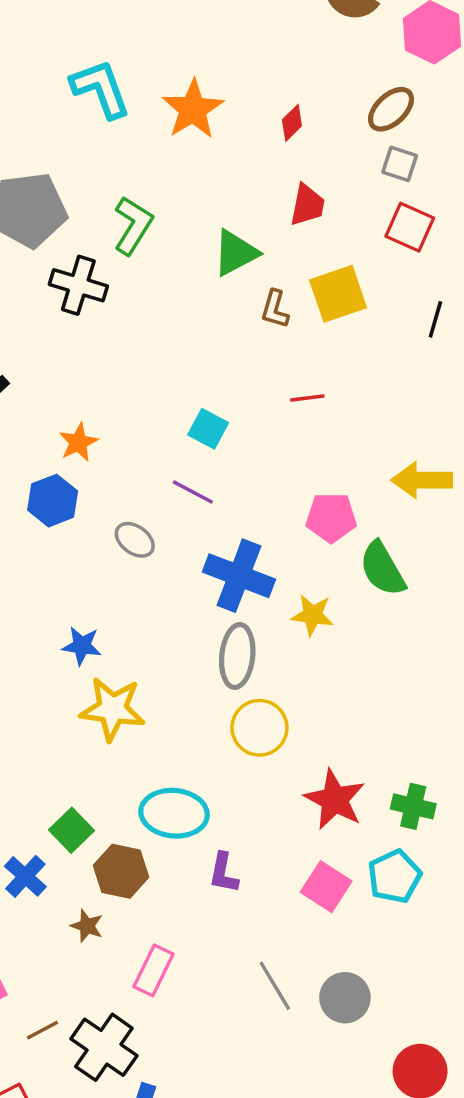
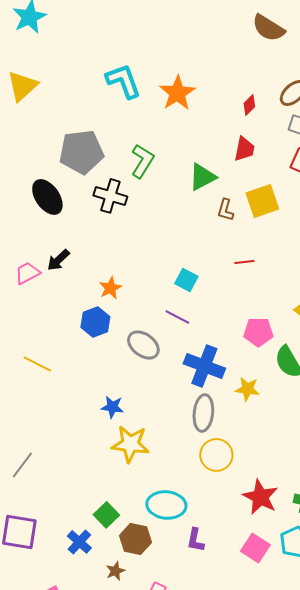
red diamond: (292, 123) -> (249, 105), moved
gray ellipse: (135, 540) -> (143, 345), size x1.4
brown star: (87, 926) -> (115, 571), turned 30

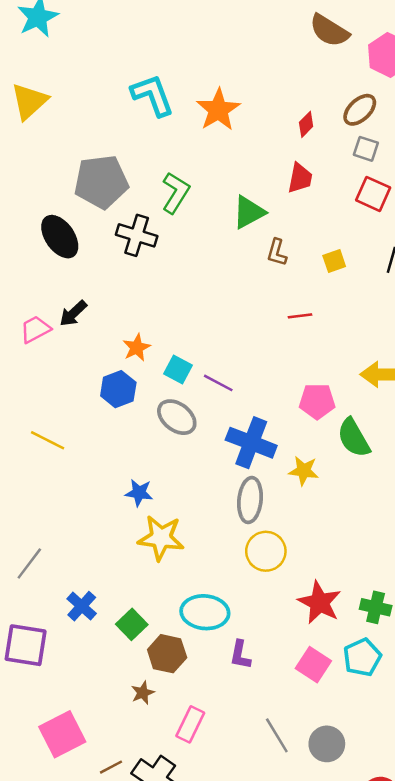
yellow square: (262, 201) -> (334, 261), moved, size x0.6
cyan square: (186, 280) -> (178, 370), moved
blue cross: (79, 542) -> (82, 606), moved

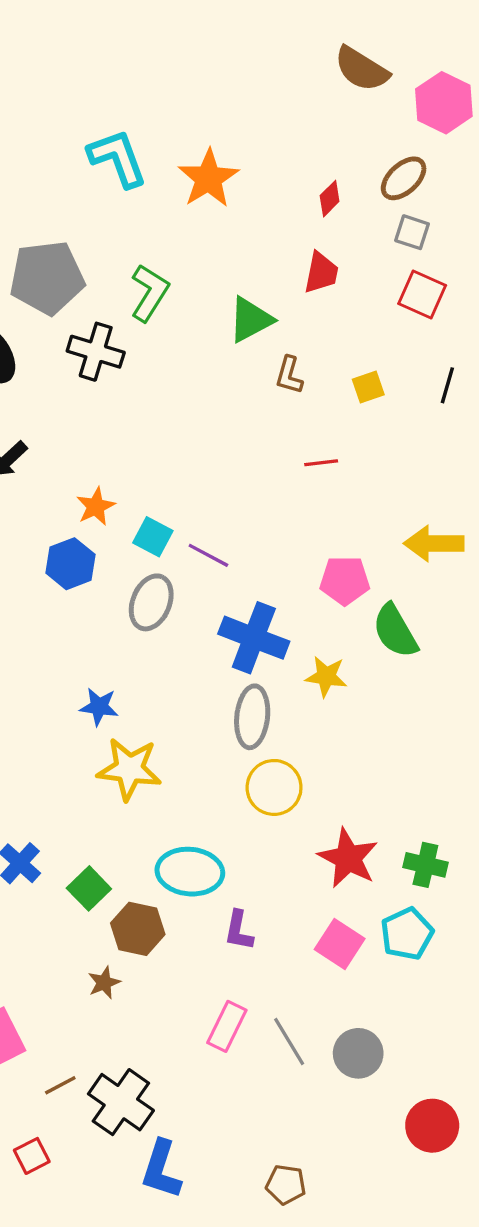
gray ellipse: (177, 417) -> (151, 602), turned 75
pink rectangle: (190, 724) -> (227, 1026), moved

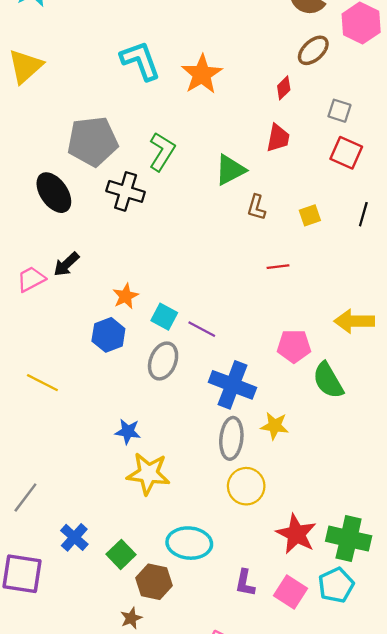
brown ellipse: (404, 178) -> (313, 50), moved
yellow star: (326, 676) -> (275, 426), moved
green cross: (425, 865) -> (349, 539), size x1.5
purple L-shape: (239, 930) -> (245, 583), moved

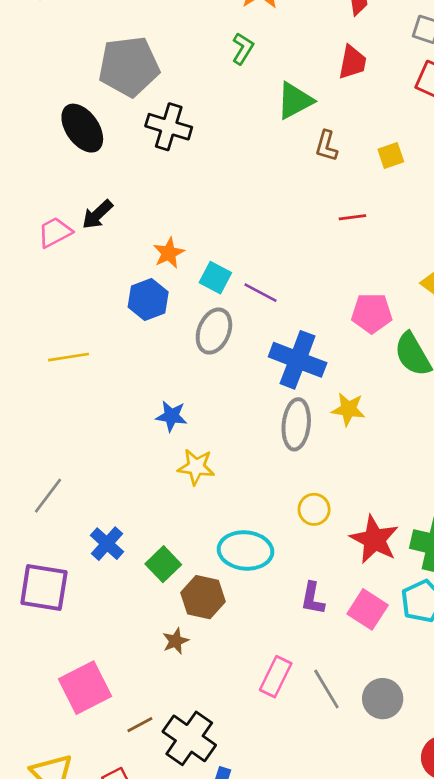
green L-shape: (162, 152) -> (243, 49), moved, size x0.7
yellow line: (42, 383) -> (69, 357), turned -36
yellow star: (148, 474) -> (196, 467), size x0.7
yellow circle: (246, 486) -> (314, 509), moved, size x0.7

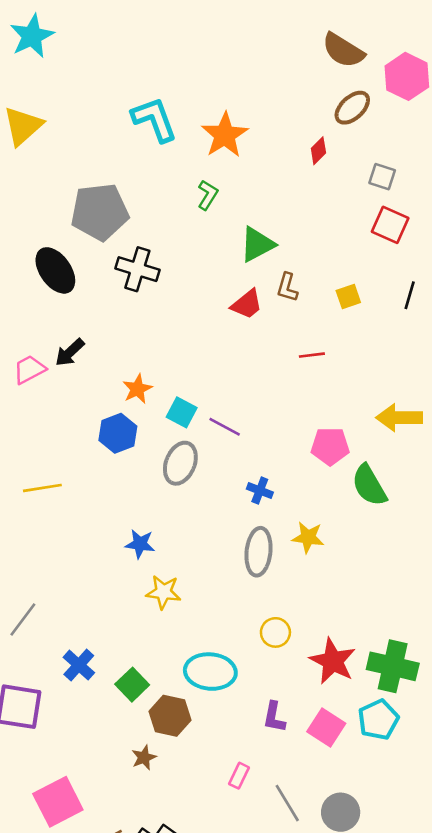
red trapezoid: (352, 62) -> (247, 304), moved, turned 40
blue cross: (298, 360) -> (260, 491), size x0.5
pink rectangle: (276, 677) -> (239, 776), moved, size x0.7

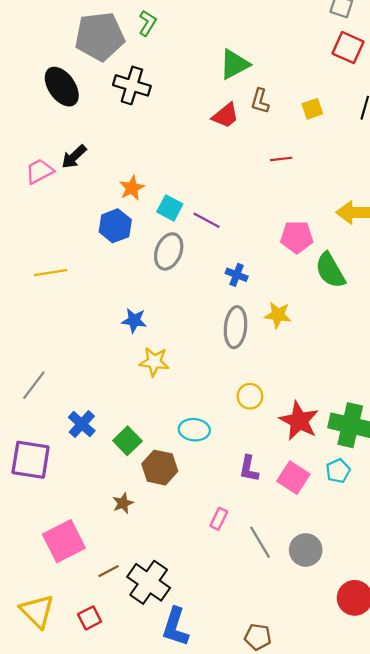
green L-shape: (208, 195) -> (147, 23), moved
cyan ellipse: (210, 672) -> (194, 430), size x0.7
cyan pentagon: (378, 720) -> (338, 471), size x0.7
brown star: (144, 757) -> (123, 503), moved

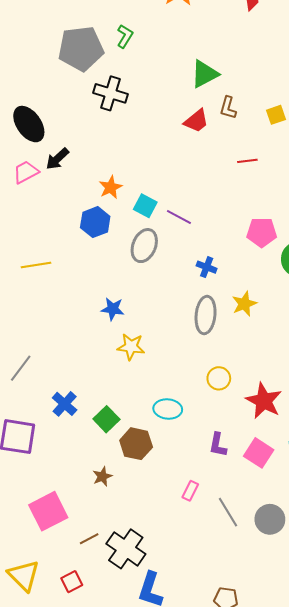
black ellipse: (62, 87) -> (29, 124), moved
yellow star: (278, 315) -> (244, 304), turned -30

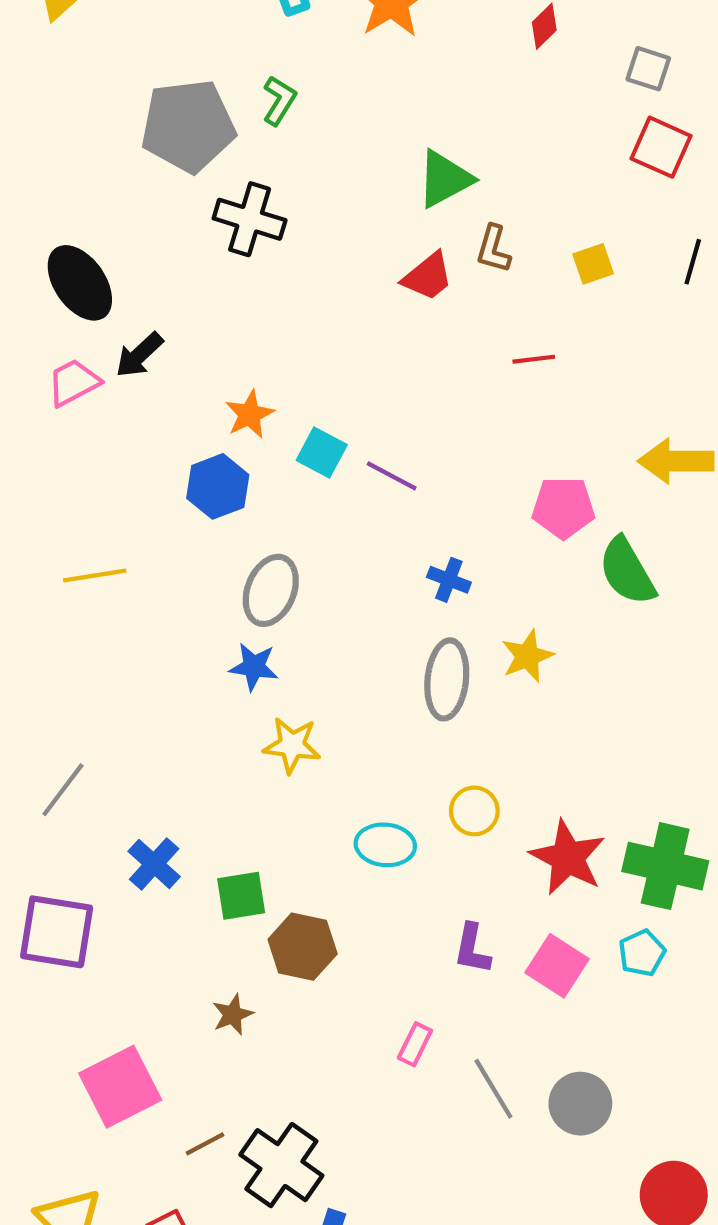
gray ellipse: (144, 246) -> (271, 590), moved
cyan ellipse: (168, 409) -> (385, 845), moved
green square: (106, 419) -> (241, 896), turned 35

